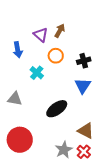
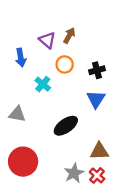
brown triangle: (86, 131) -> (99, 151), turned -30

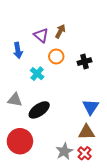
blue triangle: (96, 99) -> (91, 107), moved
black ellipse: (66, 126) -> (39, 110), moved

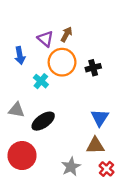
orange circle: (56, 56) -> (62, 62), size x1.6
red cross: (84, 153) -> (106, 169), moved

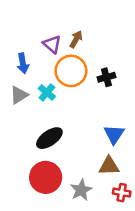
gray triangle: (16, 110) -> (19, 95), moved, turned -42
red circle: (22, 156) -> (46, 177), moved
red cross: (106, 169) -> (122, 193), turned -32

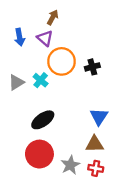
brown arrow: (76, 39) -> (53, 17), moved
blue arrow: (23, 63) -> (20, 37), moved
red cross: (122, 193) -> (96, 168), moved

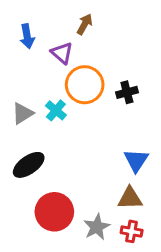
brown arrow: (53, 17) -> (85, 24), moved
blue arrow: (20, 37) -> (27, 36), moved
black ellipse: (43, 120) -> (29, 165), moved

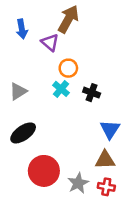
brown arrow: (85, 24) -> (68, 19), size x1.6
orange circle: (85, 85) -> (68, 68), size x0.6
black cross: (127, 92) -> (92, 93), moved, turned 35
cyan cross: (56, 110) -> (61, 89), moved

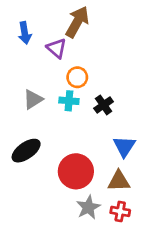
cyan cross: (61, 89) -> (69, 101), turned -35
gray triangle: (18, 91) -> (33, 99), moved
black cross: (92, 93) -> (104, 105), turned 35
red circle: (44, 171) -> (76, 171), moved

